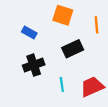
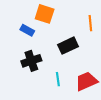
orange square: (63, 15) -> (45, 14), moved

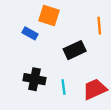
black cross: (31, 61) -> (34, 79), moved, turned 30

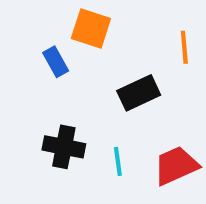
blue rectangle: (30, 33) -> (56, 62), turned 32

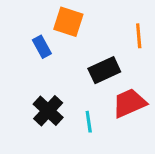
black cross: (64, 147) -> (48, 111), turned 32
red trapezoid: (176, 166) -> (129, 103), moved

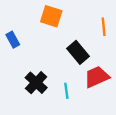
blue rectangle: (42, 47) -> (13, 40), moved
black rectangle: (104, 70) -> (78, 52), turned 75

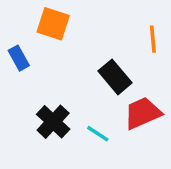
orange square: (51, 16) -> (53, 24), moved
cyan line: (66, 91) -> (98, 134), turned -49

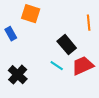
black cross: (53, 122) -> (18, 75), moved
cyan line: (98, 134) -> (57, 66), moved

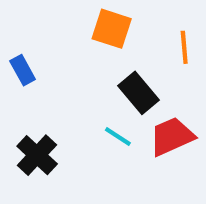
orange square: (31, 14) -> (112, 29), moved

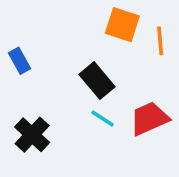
orange square: (112, 29) -> (122, 25), moved
black rectangle: (139, 93) -> (97, 81), moved

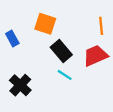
orange square: (122, 25) -> (45, 24), moved
red trapezoid: (149, 118) -> (95, 56), moved

